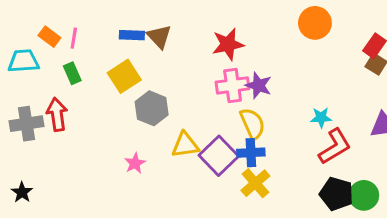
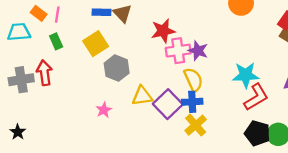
red star: (228, 44) -> (163, 31), moved
cyan star: (321, 118) -> (246, 75), size x1.6

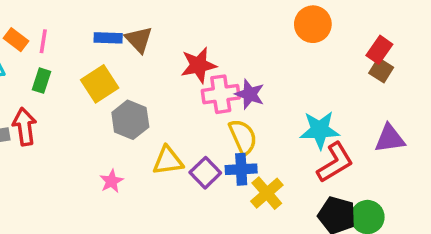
green rectangle: (56, 41) -> (42, 81), turned 42
purple square: (168, 104) -> (205, 173), size x0.7
yellow cross: (196, 125) -> (267, 193), moved

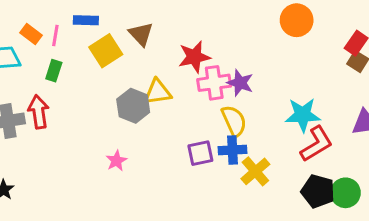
blue rectangle: (108, 38) -> (86, 20), moved
yellow square: (100, 84) -> (106, 51), moved
yellow triangle: (168, 161) -> (158, 92), moved
purple square: (205, 173) -> (200, 153), turned 32

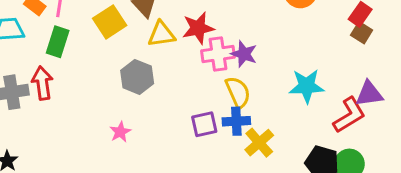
green rectangle: (54, 71) -> (58, 42), size x1.4
yellow triangle: (158, 92) -> (161, 34), moved
red L-shape: (316, 144) -> (349, 115), moved

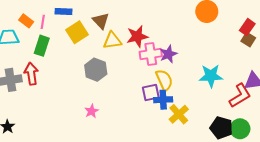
purple star: (244, 54) -> (168, 54), turned 30
purple square: (204, 124) -> (151, 92), moved
pink star: (120, 132) -> (92, 111), moved

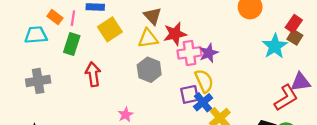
brown triangle: (101, 21) -> (153, 16), moved
gray hexagon: (96, 70) -> (149, 70), moved
red arrow: (31, 74) -> (93, 74), moved
cyan star: (211, 76) -> (275, 46), moved, turned -30
blue cross: (163, 100) -> (203, 102), turned -36

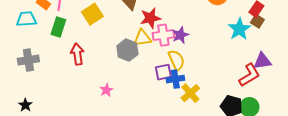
yellow triangle: (148, 38) -> (142, 38), moved
blue cross: (203, 102) -> (175, 79), turned 30

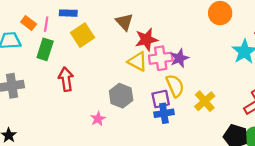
yellow triangle: (142, 38) -> (138, 62), turned 36
gray hexagon: (127, 50) -> (121, 96), moved
blue cross: (175, 79) -> (164, 113), moved
yellow cross: (190, 93) -> (205, 101), moved

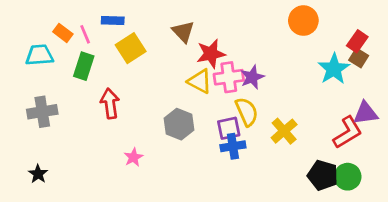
pink line: (46, 24) -> (85, 34), turned -32
pink star: (98, 119) -> (133, 157), moved

